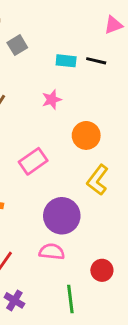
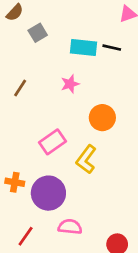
cyan rectangle: (66, 61) -> (83, 48), size x1.4
yellow L-shape: (98, 180) -> (86, 159), moved
purple circle: (62, 216) -> (48, 193), moved

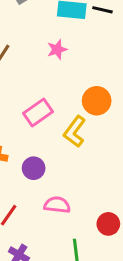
orange circle: (102, 118) -> (97, 101), moved
purple circle: (48, 193) -> (34, 168), size x0.6

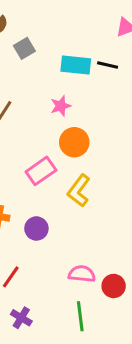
orange circle: (97, 101) -> (74, 142), moved
pink semicircle: (57, 205) -> (82, 274), moved

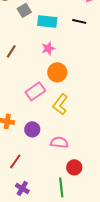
cyan rectangle: (76, 65) -> (47, 21), moved
pink semicircle: (82, 274) -> (59, 142), moved
red circle: (114, 286) -> (74, 167), moved

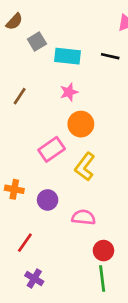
green line: (61, 187) -> (102, 279), moved

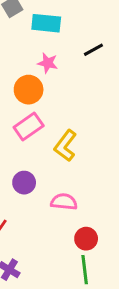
black line: (110, 56) -> (93, 50), moved, turned -42
pink star: (69, 92) -> (48, 63), turned 30
orange circle: (81, 124) -> (29, 90), moved

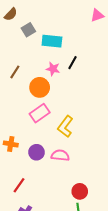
black line: (93, 50) -> (73, 63), moved, turned -32
pink semicircle: (64, 202) -> (60, 155), moved

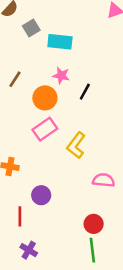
black line: (73, 63) -> (85, 92), moved
purple circle: (37, 152) -> (41, 195), moved
pink semicircle: (60, 155) -> (104, 180), moved
red line: (19, 185) -> (20, 216), turned -35

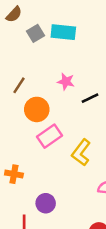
cyan rectangle: (60, 42) -> (63, 32), moved
black line: (85, 92) -> (90, 98), turned 35
orange circle: (45, 98) -> (37, 109), moved

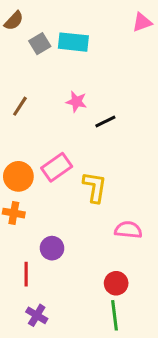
orange circle: (37, 109) -> (18, 176), moved
yellow L-shape: (81, 153) -> (95, 187), turned 152

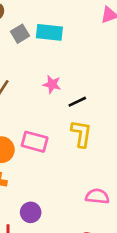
pink rectangle: (57, 167) -> (35, 142), turned 50
yellow L-shape: (95, 187) -> (81, 134), moved

